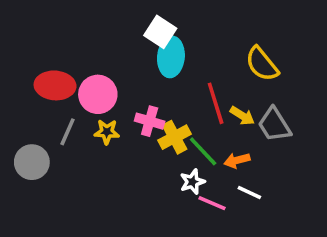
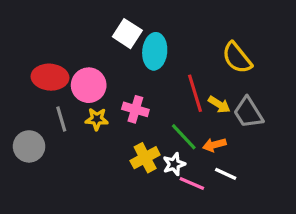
white square: (160, 32) -> (127, 34), moved
gray line: (68, 132) -> (61, 119), turned -40
yellow cross: (175, 137) -> (145, 158), moved

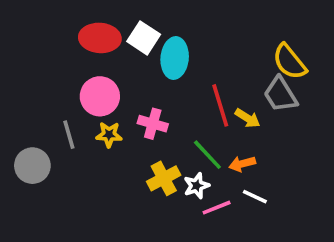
yellow semicircle: (237, 58) -> (290, 62), moved
red ellipse: (50, 77) -> (100, 38), moved
gray trapezoid: (248, 113) -> (280, 94), moved
pink line: (192, 183) -> (217, 208), turned -45

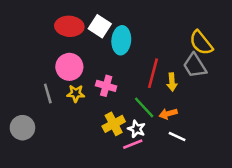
red line: (220, 105) -> (153, 73), turned 32
yellow arrow: (248, 118) -> (172, 82), turned 54
gray circle: (32, 166) -> (22, 128), moved
white star: (197, 186) -> (136, 129), turned -30
pink line: (217, 208) -> (133, 144), moved

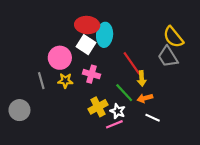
red ellipse: (69, 26) -> (87, 25), moved
white square: (100, 26) -> (86, 45), moved
red line: (153, 73) -> (132, 63), turned -50
yellow arrow: (172, 82) -> (142, 78), moved

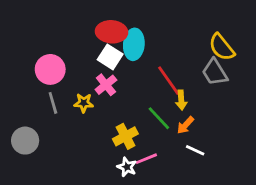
pink circle: (60, 58) -> (50, 69), moved
pink cross: (91, 74) -> (106, 85), moved, turned 35
orange arrow: (145, 98) -> (185, 125), turned -32
white star: (118, 111) -> (127, 167), moved

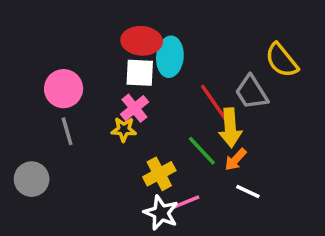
white square: (110, 57) -> (140, 73), turned -30
gray trapezoid: (215, 72) -> (251, 92), moved
yellow arrow: (181, 100) -> (230, 128), size x1.5
yellow star: (84, 103) -> (124, 129), moved
white star: (127, 167) -> (161, 213), size x1.4

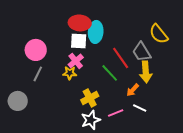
yellow arrow: (230, 128) -> (146, 72), moved
gray line: (67, 131) -> (38, 74), turned 42
green line: (202, 151) -> (110, 73), moved
pink line: (186, 202) -> (116, 113), moved
white star: (161, 213) -> (91, 120), turned 30

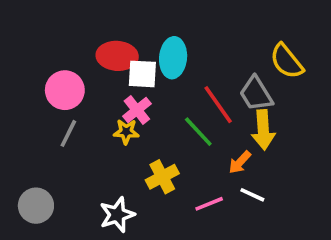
red ellipse: (80, 23) -> (117, 56), moved
gray circle: (18, 101) -> (36, 206), moved
white star: (91, 120) -> (117, 215), moved

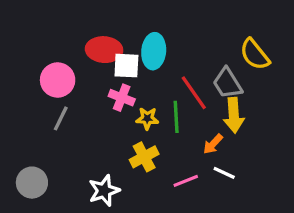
pink cross: (137, 110) -> (122, 98), turned -30
yellow star: (126, 132) -> (147, 118), moved
green line: (198, 132) -> (176, 117), turned 40

